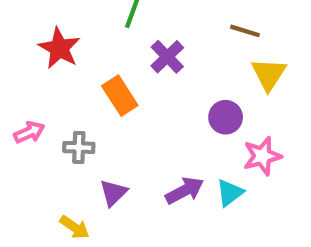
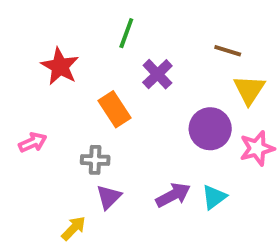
purple circle: (226, 117) -> (210, 129), size x1.4
gray cross: (79, 147) -> (95, 160), moved
pink star: (262, 156) -> (257, 148), moved
yellow arrow: (74, 227) -> (74, 228), turned -80

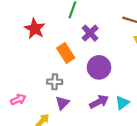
purple circle: (210, 129) -> (99, 67), moved
pink arrow: (33, 142) -> (18, 99), moved

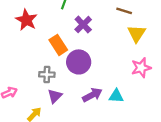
purple circle: (99, 67) -> (79, 62), moved
cyan triangle: (122, 103) -> (116, 96), turned 40

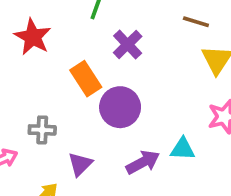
gray cross: (47, 74) -> (42, 130), moved
cyan triangle: (116, 96) -> (183, 149), moved

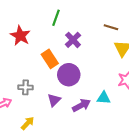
purple triangle: (80, 164) -> (54, 100), moved

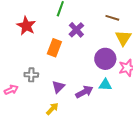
orange rectangle: (50, 59) -> (54, 48), turned 54
purple circle: (69, 75) -> (105, 59), moved
yellow arrow: (28, 123) -> (52, 109), moved

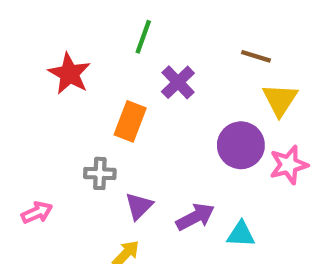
gray cross: (31, 75) -> (100, 173), moved
cyan triangle: (105, 85) -> (241, 234), moved

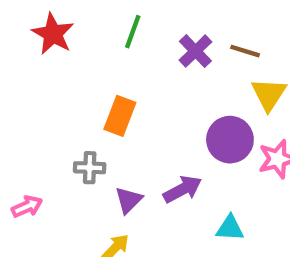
red star: (69, 74) -> (53, 34), moved
purple cross: (178, 82) -> (195, 51), moved
purple arrow: (195, 217) -> (182, 189), moved

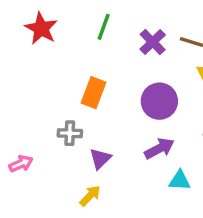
purple circle: (230, 140) -> (159, 101), moved
purple arrow: (182, 189) -> (159, 148), moved

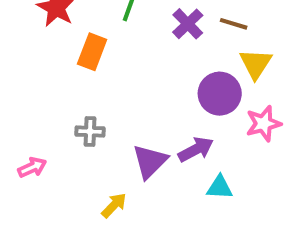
orange rectangle: (93, 93) -> (92, 52), moved
purple circle: (159, 101) -> (220, 94), moved
purple triangle: (100, 159) -> (150, 161), moved, size x1.4

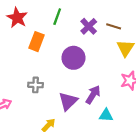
purple circle: (220, 94) -> (73, 58), moved
purple arrow: (196, 149) -> (93, 95), turned -30

